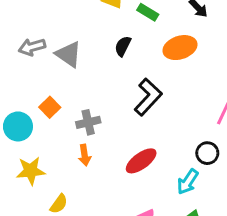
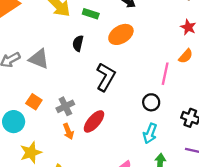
black circle: (207, 153) -> (151, 102), moved
red ellipse: (141, 161) -> (94, 121), moved

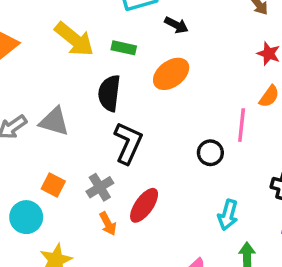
black semicircle: (78, 43) -> (109, 93), size x1.5
black L-shape: (106, 77) -> (128, 143), moved
black circle: (151, 102) -> (210, 153), moved

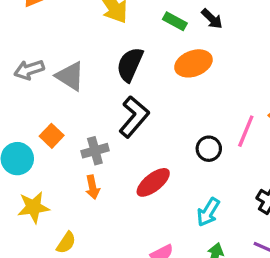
green rectangle: (124, 48) -> (175, 21), moved
red ellipse: (144, 205) -> (153, 182), moved

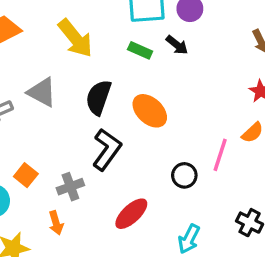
orange ellipse: (193, 63) -> (150, 111), moved, turned 68
gray triangle: (70, 76) -> (42, 92), moved
orange arrow: (93, 187) -> (56, 223), moved

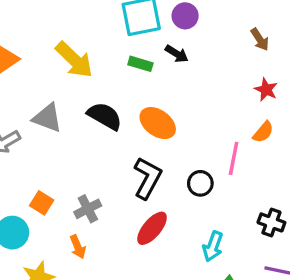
black semicircle: (98, 97) -> (105, 116), turned 108
black L-shape: (107, 149) -> (147, 178), moved

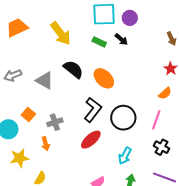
gray triangle: (47, 118) -> (45, 80), moved
pink line: (234, 158) -> (156, 120), moved
black circle: (200, 183) -> (123, 118), size x1.6

